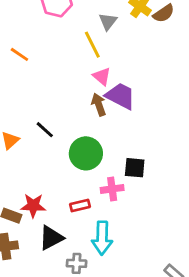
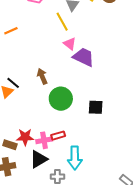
orange line: (19, 54) -> (11, 31), turned -56
brown arrow: (99, 105) -> (42, 76), moved
black line: (45, 130) -> (13, 83), moved
pink cross: (112, 189) -> (44, 140), moved

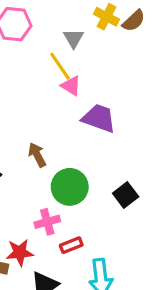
pink triangle: (70, 44) -> (71, 86), moved
black square: (96, 107) -> (126, 195), turned -35
pink cross: (44, 140) -> (47, 222), moved

